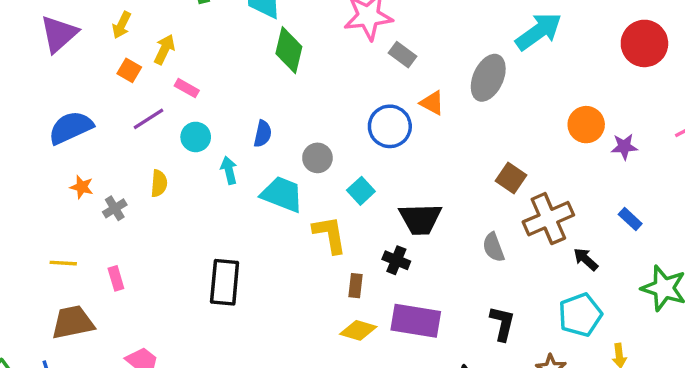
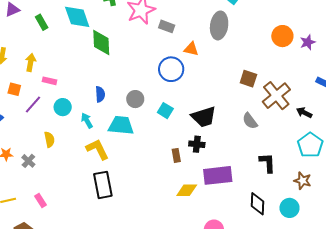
orange square: (129, 70) -> (14, 89), moved
yellow L-shape: (330, 235) -> (97, 149), moved
brown rectangle: (355, 286) -> (176, 155), moved

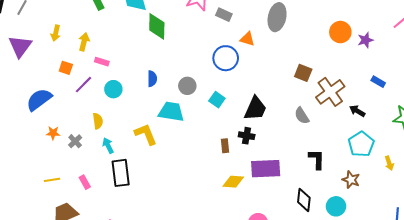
black trapezoid: (204, 117) -> (255, 108), turned -52
cyan arrow: (87, 121) -> (108, 146), moved
black rectangle: (103, 185) -> (121, 173), moved

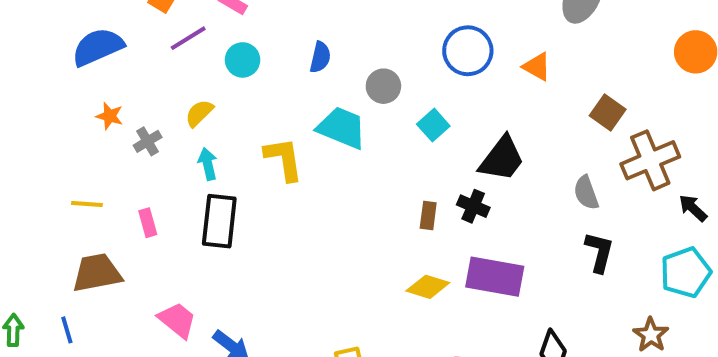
orange triangle: (247, 39) -> (537, 67), moved
yellow semicircle: (98, 121) -> (199, 113), turned -140
black L-shape: (317, 159) -> (599, 252), moved

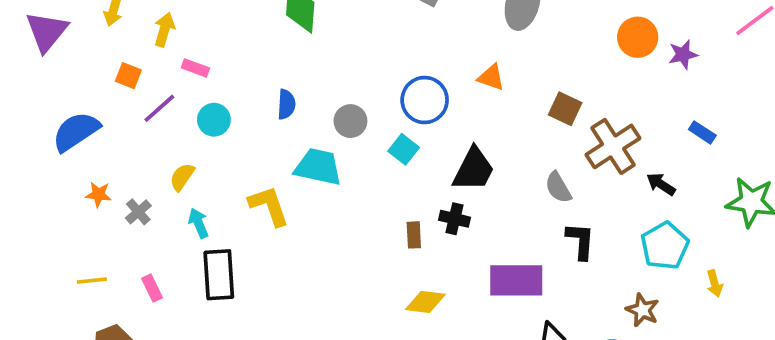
blue circle: (468, 51) -> (425, 100), moved
purple rectangle: (495, 277) -> (516, 280), moved

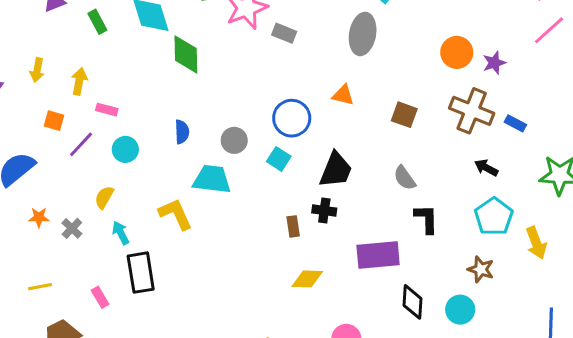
brown cross: (613, 146) -> (472, 111), moved, turned -30
yellow arrow: (715, 283) -> (536, 243), size x1.5
pink rectangle: (152, 288) -> (100, 297), moved

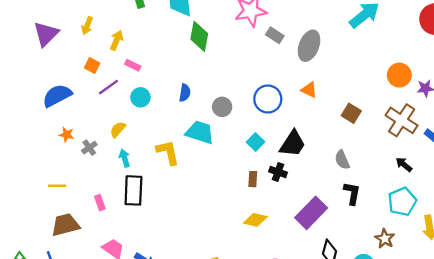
gray ellipse: (363, 34) -> (309, 46), moved
cyan square: (279, 159) -> (256, 142), moved
purple rectangle: (378, 255) -> (311, 213), turned -52

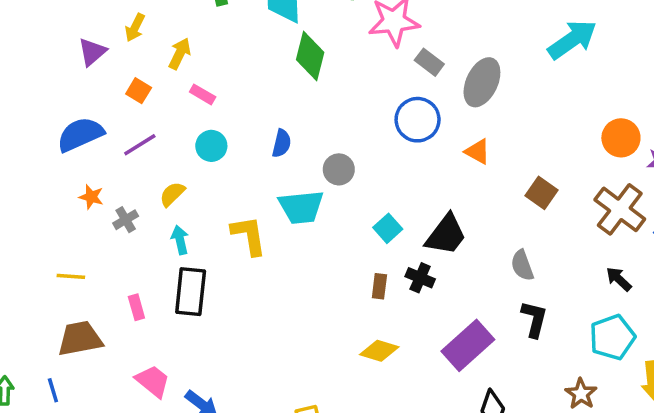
purple triangle: (46, 34) -> (92, 52), moved, size x0.7
purple line: (109, 87) -> (140, 145), moved
blue circle: (268, 99) -> (418, 120), moved
cyan trapezoid: (200, 132) -> (301, 207), turned 152

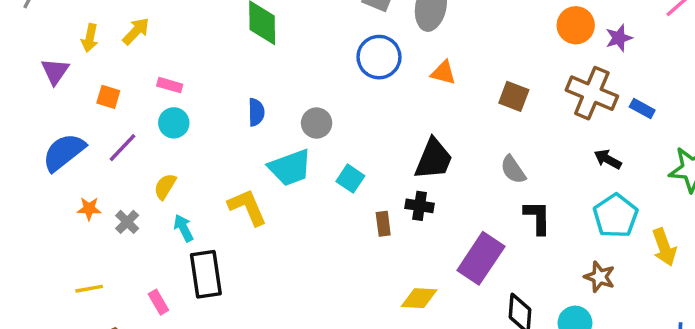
yellow arrow: (180, 54) -> (136, 31), moved, turned 32
cyan circle: (211, 146) -> (174, 123), moved
cyan square: (388, 228) -> (350, 179), moved
yellow diamond: (379, 351) -> (419, 298), moved

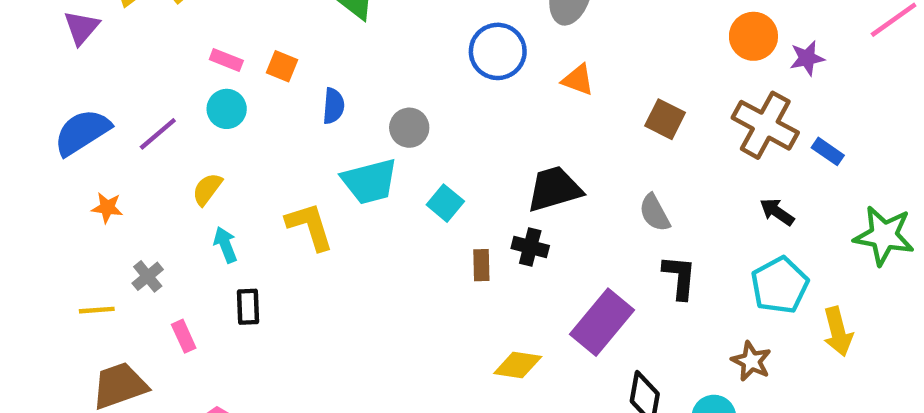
orange square: (108, 97) -> (282, 66), moved
black trapezoid: (434, 159) -> (554, 189), turned -135
gray cross: (127, 222) -> (148, 276), moved
black rectangle: (206, 274) -> (248, 307), size x0.6

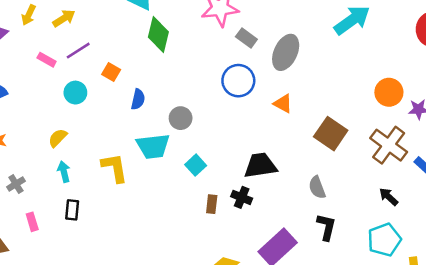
pink rectangle: (226, 60) -> (47, 60), moved
brown square: (665, 119) -> (331, 134), size x1.4
purple line: (158, 134) -> (78, 51), moved

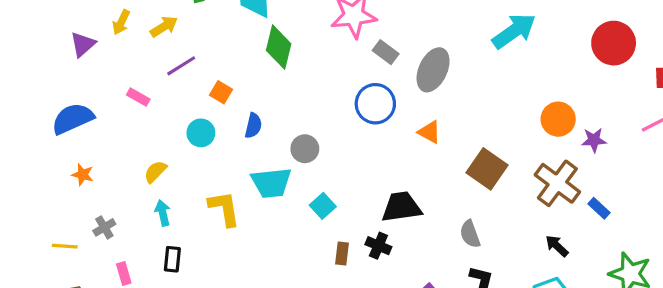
pink rectangle: (47, 60) -> (138, 97), moved
cyan circle: (75, 93) -> (201, 133), moved

